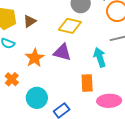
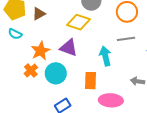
orange cross: (12, 79) -> (31, 70), moved
cyan circle: (37, 98) -> (56, 73), moved

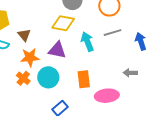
brown triangle: (39, 14) -> (24, 35), moved, turned -32
orange star: (41, 51) -> (30, 57), turned 30
cyan arrow: (105, 56) -> (87, 42), moved

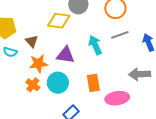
yellow diamond: (63, 23) -> (59, 21), moved
gray arrow: (130, 73) -> (140, 74), size x1.5

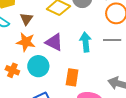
orange cross: (33, 85) -> (12, 70), moved, turned -32

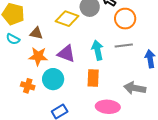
brown triangle: (26, 19) -> (36, 33), turned -48
orange rectangle: (72, 77) -> (93, 78), moved

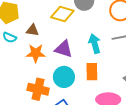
cyan circle: (53, 79) -> (64, 77), moved
orange cross: (28, 86) -> (38, 89), moved, size x1.5

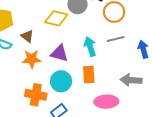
brown triangle: (32, 30) -> (27, 36), turned 32

